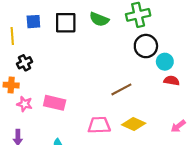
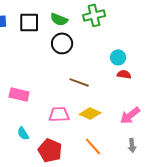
black circle: (146, 46) -> (62, 43), moved
brown line: (121, 89) -> (79, 82), turned 48
pink arrow: (178, 126) -> (130, 115), size x1.5

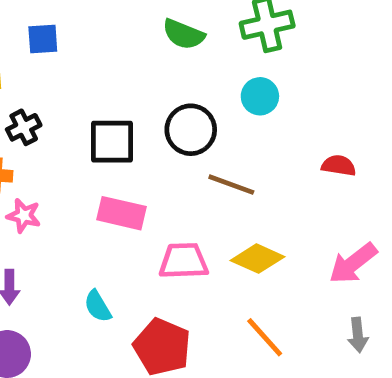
black square: (29, 22) -> (112, 142), moved
black circle: (62, 43) -> (191, 130), moved
cyan circle: (118, 57) -> (260, 96), moved
pink rectangle: (19, 94) -> (122, 213), moved

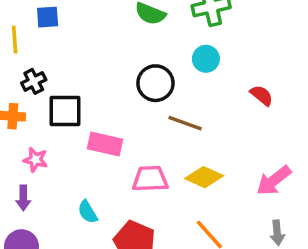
black square: (112, 142) -> (65, 111), moved
red semicircle: (339, 165) -> (262, 95), moved, turned 30
pink star: (24, 216) -> (35, 160), moved

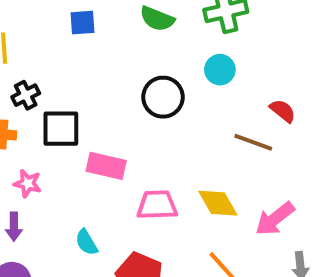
blue square: (48, 17) -> (83, 23), moved
brown line: (185, 123) -> (253, 142), moved
yellow diamond: (204, 177) -> (218, 203), turned 36
pink arrow: (274, 181) -> (275, 219), moved

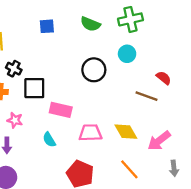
black cross: (26, 95) -> (14, 69), turned -35
cyan semicircle: (86, 242) -> (49, 140), moved

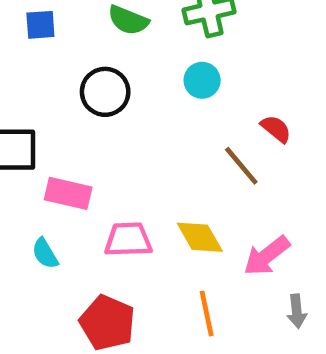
black circle: (94, 70) -> (105, 92), moved
brown line: (146, 96) -> (241, 166), turned 30
orange line: (129, 169) -> (207, 313), turned 30

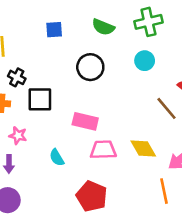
pink rectangle: (68, 193) -> (85, 121), moved
orange line: (207, 313) -> (164, 191), moved

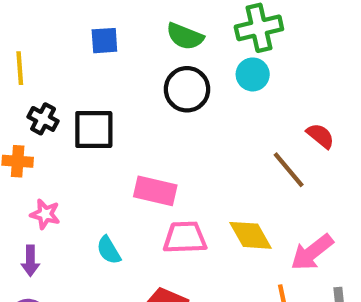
cyan circle: (145, 61) -> (253, 74), moved
black circle: (90, 67) -> (187, 89), moved
black square: (40, 99) -> (94, 129), moved

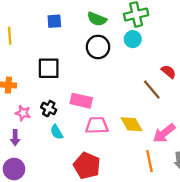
black cross: (43, 119) -> (49, 109), moved

